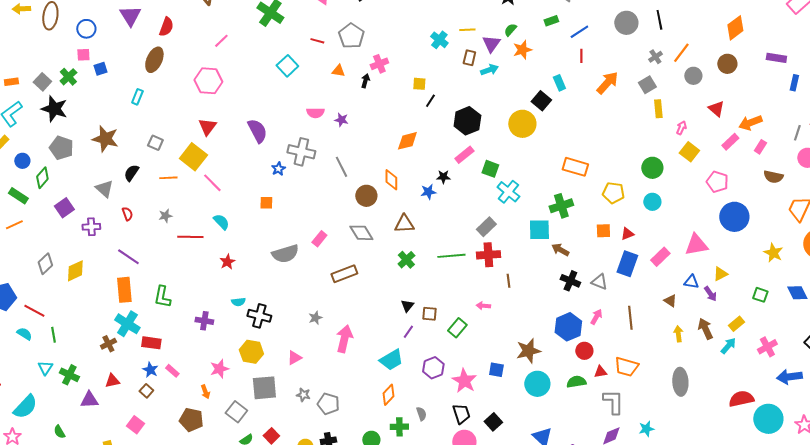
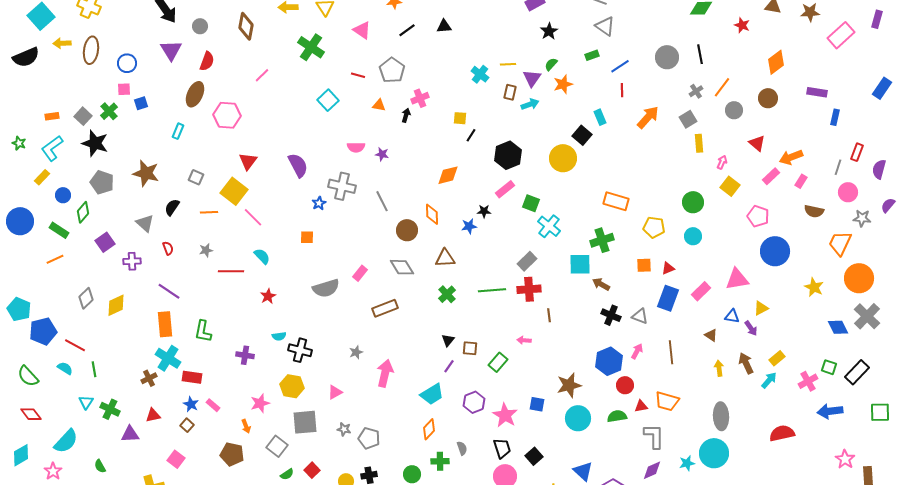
pink hexagon: (208, 81) -> (227, 115), moved
green square: (760, 295) -> (829, 367), moved
cyan circle: (768, 419) -> (714, 453), moved

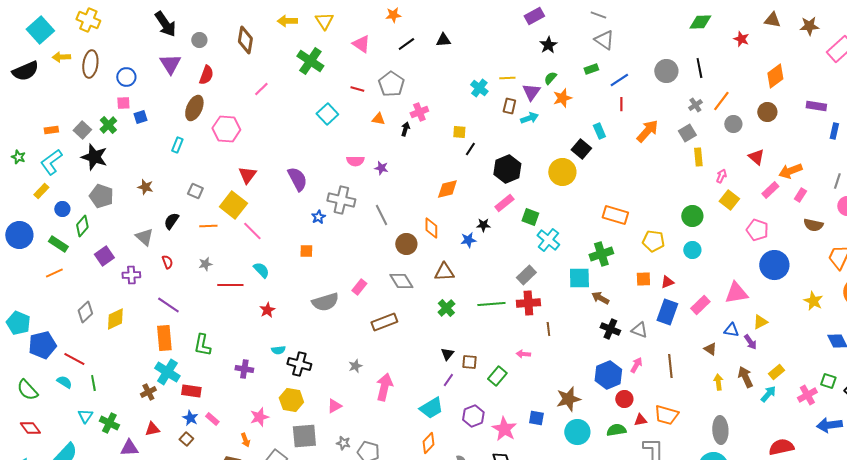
brown star: (146, 173) -> (145, 187), size x0.6

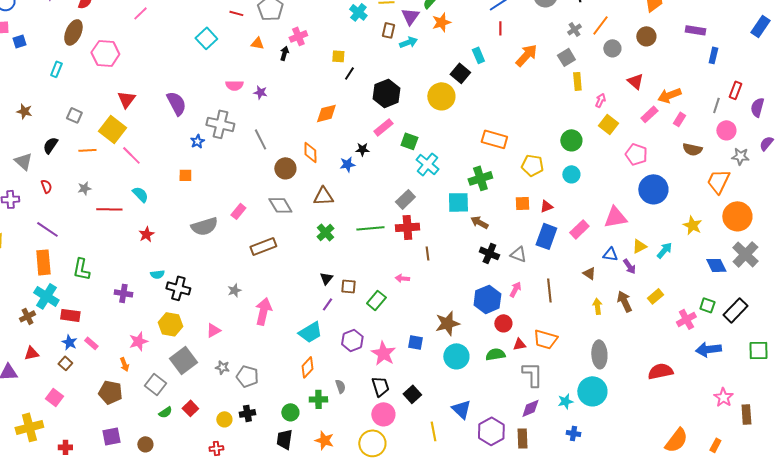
cyan arrow: (768, 394) -> (664, 250), moved
gray square: (304, 436) -> (183, 360), turned -32

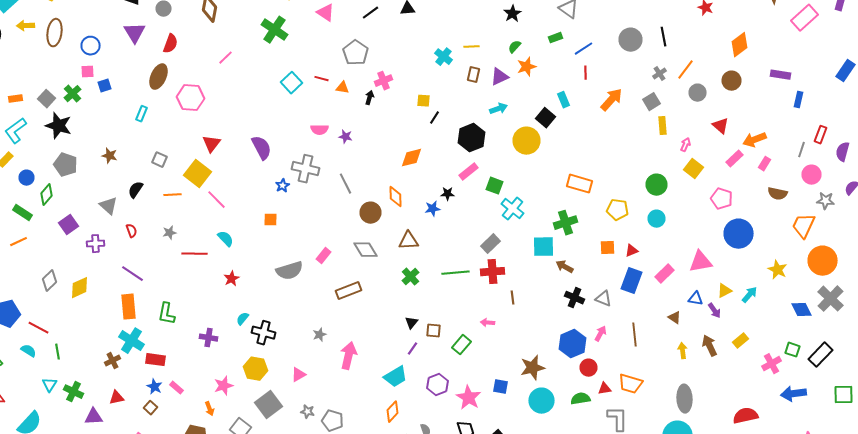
red line: (236, 13) -> (322, 79), moved
purple triangle: (410, 16) -> (500, 77), moved, turned 30
cyan arrow: (408, 42) -> (498, 109), moved
cyan semicircle: (157, 274) -> (242, 319), turned 136

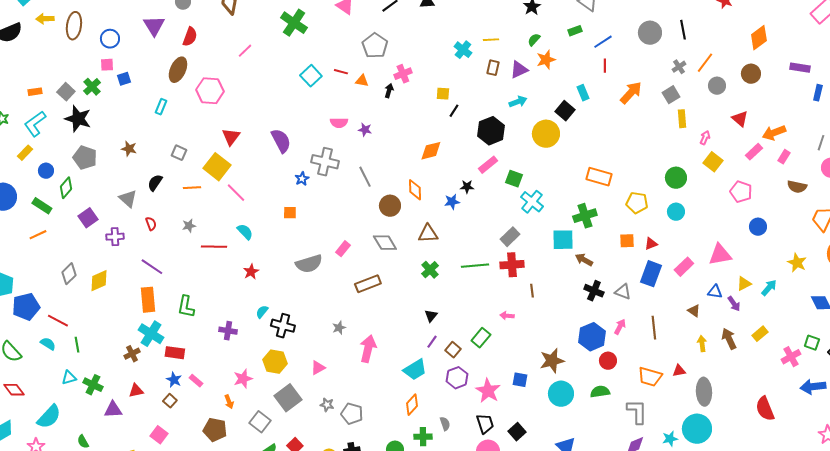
blue circle: (738, 234) -> (758, 227), size x0.6
brown square: (434, 331) -> (453, 350), moved, turned 35
cyan triangle: (50, 385) -> (69, 378), turned 42
red triangle: (604, 389) -> (679, 371), moved
red semicircle: (746, 416) -> (765, 409), turned -100

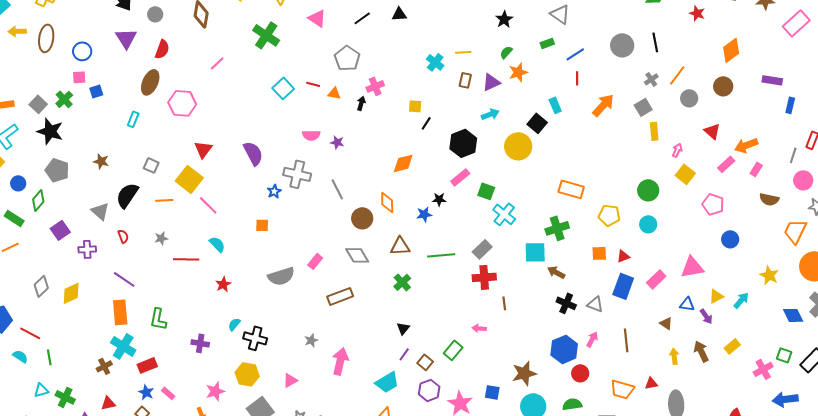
black semicircle: (155, 183) -> (127, 195), size x1.5
green line: (475, 266) -> (441, 255), moved
red rectangle: (175, 353) -> (147, 365), turned -30

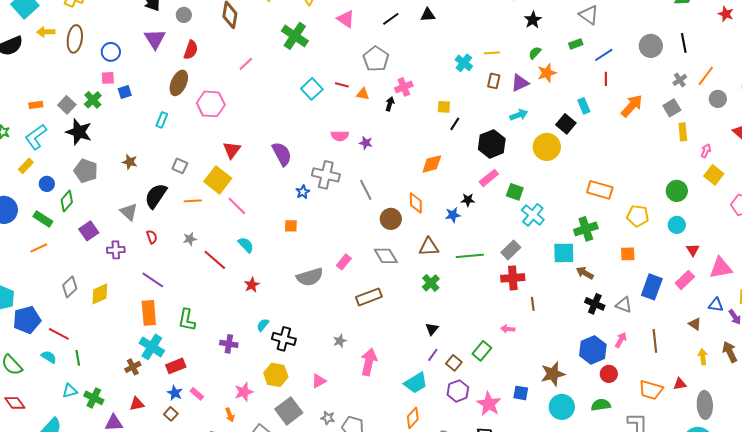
red triangle: (623, 256) -> (693, 250), moved, turned -40
red line: (186, 259) -> (215, 260), turned 40

